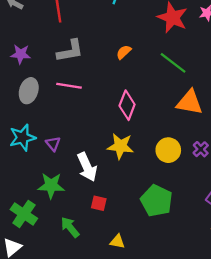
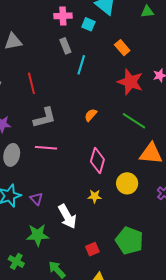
yellow star: (120, 146) -> (95, 196), size x0.6
yellow circle: (168, 150) -> (127, 183), moved
red square: (99, 203) -> (92, 249), moved, turned -32
green cross: (24, 214) -> (16, 261), size x0.7

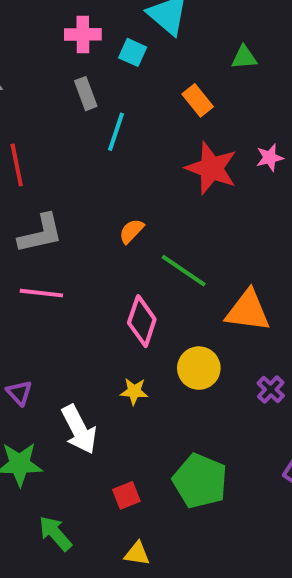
green triangle: (147, 12) -> (244, 57), moved
green line: (134, 121) -> (184, 271), moved

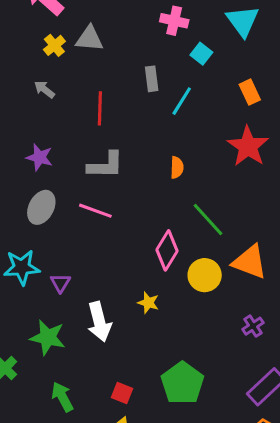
cyan square: (133, 52) -> (201, 54), moved
gray rectangle: (86, 94) -> (152, 79), moved
orange semicircle: (131, 231) -> (177, 167), moved, turned 125
yellow circle: (199, 368) -> (205, 275), moved
red square: (126, 495) -> (122, 393), moved, turned 30

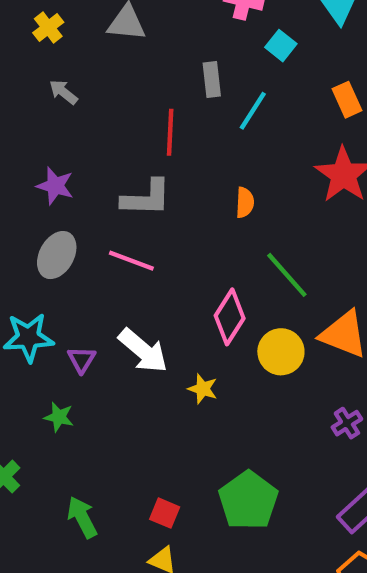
yellow cross: (54, 45) -> (48, 27), moved
red line: (100, 108) -> (170, 132), moved
white arrow: (99, 322) -> (143, 351), moved, turned -36
green star: (48, 337) -> (59, 417), moved, size x0.6

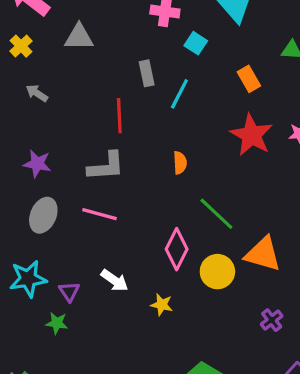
white arrow: (143, 351) -> (115, 280), size x0.7
green star: (59, 417) -> (57, 323), moved

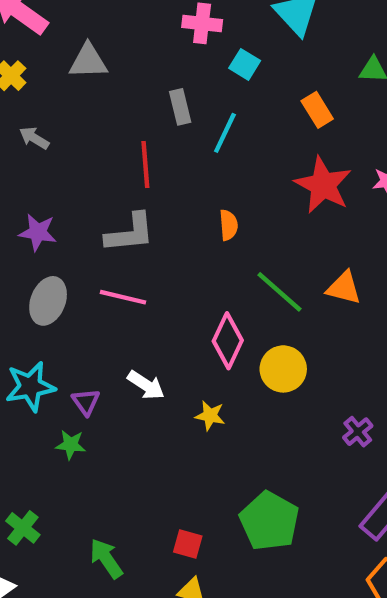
orange triangle: (263, 254) -> (344, 288), moved, size x0.7

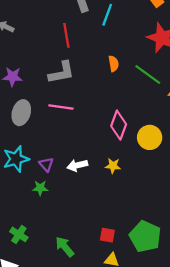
green line: (279, 292) -> (148, 74), moved
white arrow: (146, 385) -> (77, 165), moved, turned 138
green pentagon: (269, 521) -> (145, 236), moved

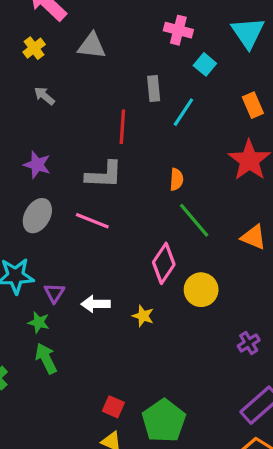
green line: (148, 74) -> (194, 220), moved
green arrow: (65, 247) -> (46, 358), moved

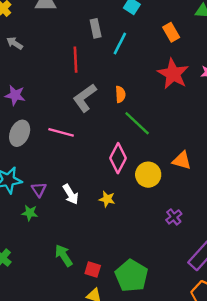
gray L-shape: (104, 175) -> (85, 98), moved, turned 148
orange triangle: (254, 237) -> (182, 160), moved
white arrow: (96, 304) -> (71, 194), turned -114
purple cross: (249, 343) -> (174, 217), moved
green arrow: (46, 358) -> (64, 255), moved

